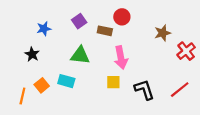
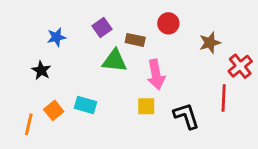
red circle: (122, 17) -> (168, 23), moved
green triangle: (80, 55) -> (114, 61), moved
red line: (180, 90) -> (224, 98), moved, turned -48

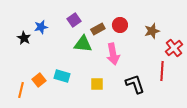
red circle: (168, 23) -> (120, 25), moved
brown rectangle: (135, 40) -> (98, 29), turned -40
black star: (41, 70) -> (24, 38), moved
yellow square: (146, 106) -> (97, 84), moved

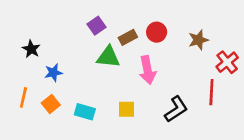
blue star: (41, 27) -> (53, 73), moved
cyan rectangle: (62, 76) -> (85, 112), moved
black L-shape: (135, 84) -> (176, 109), turned 75
orange line: (21, 90) -> (23, 97), moved

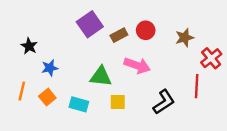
purple square: (97, 26) -> (90, 24), size x1.5
green triangle: (108, 57) -> (101, 76), moved
pink arrow: (147, 70) -> (137, 66), turned -60

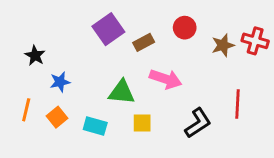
red circle: (146, 30) -> (185, 28), moved
red cross: (211, 58) -> (255, 41), moved, turned -35

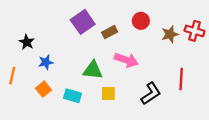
orange line: (26, 110) -> (12, 76), moved

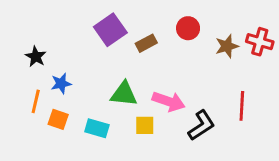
pink arrow: (126, 60) -> (169, 101), moved
orange line: (12, 76) -> (36, 101), moved
orange square: (44, 89) -> (58, 119), turned -32

